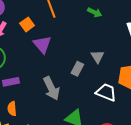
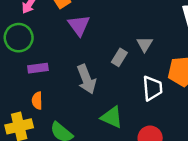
white trapezoid: (106, 92) -> (152, 88), turned 60

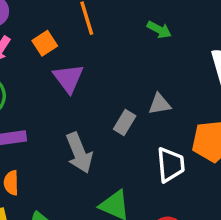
gray triangle: (145, 44) -> (160, 104), turned 49

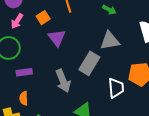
gray triangle: (160, 104) -> (110, 41), moved, size x1.5
gray rectangle: (125, 122) -> (89, 63), size x1.6

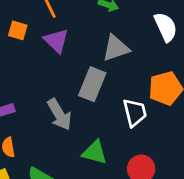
orange square: (43, 18) -> (18, 30), turned -32
purple triangle: (57, 38) -> (56, 41), moved

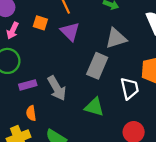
gray arrow: (59, 114) -> (57, 88), moved
green triangle: (95, 152) -> (94, 107), moved

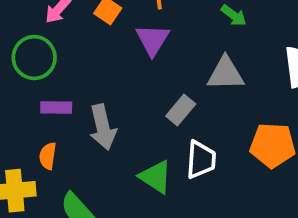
gray rectangle: (97, 66) -> (181, 110), size x0.7
white trapezoid: (130, 88) -> (201, 160), moved

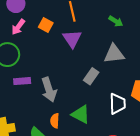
orange semicircle: (48, 156) -> (55, 121), moved
white trapezoid: (201, 160) -> (117, 104), moved

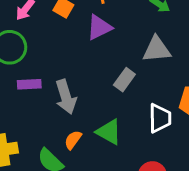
purple triangle: (72, 39) -> (99, 27), turned 36
orange semicircle: (55, 121) -> (73, 140), turned 32

